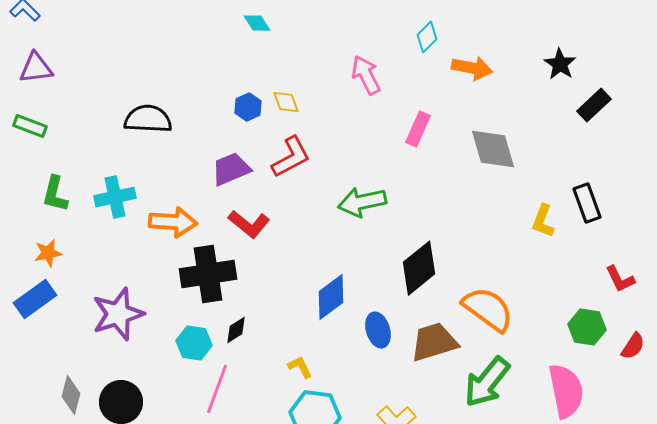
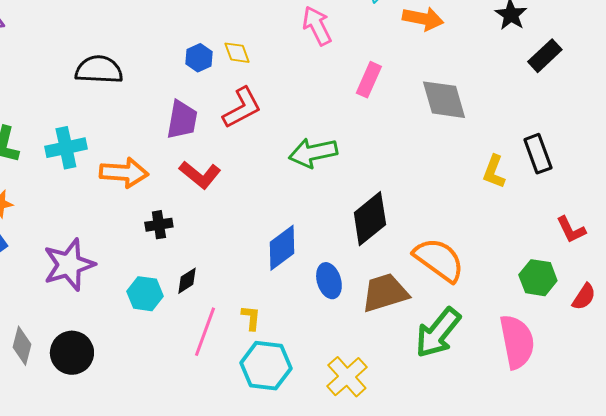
purple trapezoid: (231, 169) -> (182, 120), turned 123
black cross: (208, 274) -> (159, 225), size x0.5
yellow L-shape: (300, 367) -> (251, 318), turned 32
pink line: (217, 389) -> (205, 332), moved

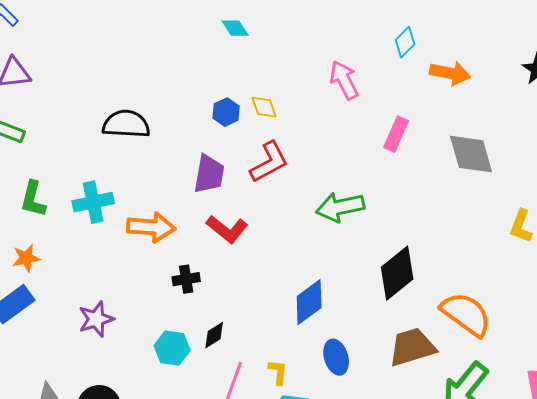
purple star: (69, 265) -> (96, 319), size x0.7
blue ellipse: (329, 281) -> (336, 357), moved

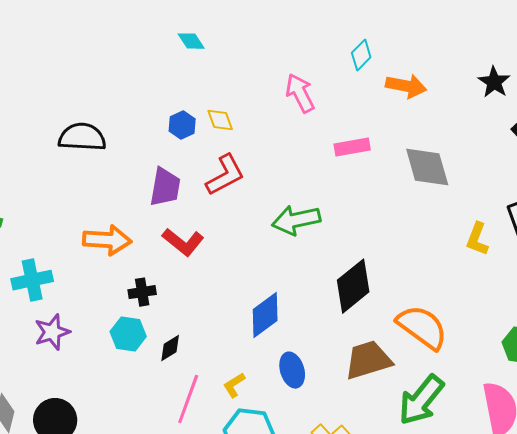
pink rectangle: (396, 134) -> (352, 147), turned 56
cyan cross: (93, 202) -> (32, 280), moved
cyan hexagon: (172, 348) -> (128, 334), moved
yellow L-shape: (278, 372) -> (234, 385), turned -128

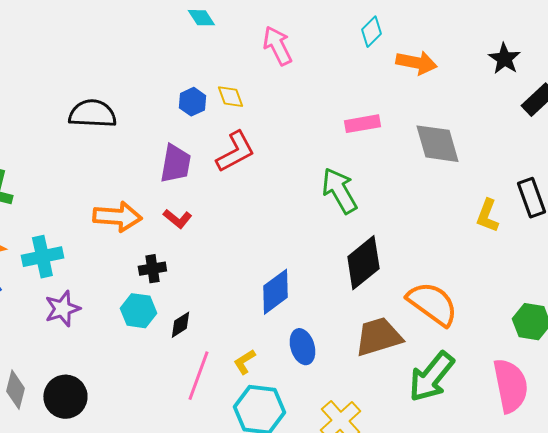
pink arrow: (300, 93) -> (277, 46), moved
green arrow: (296, 220) -> (339, 191), moved, turned 72
red L-shape: (183, 242) -> (177, 219), moved, size x0.7

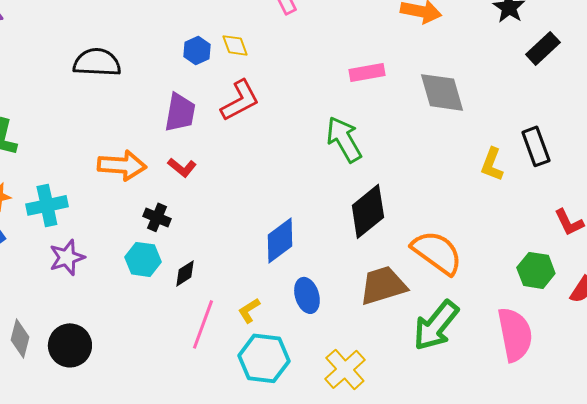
black cross: (152, 269) -> (157, 217), turned 32

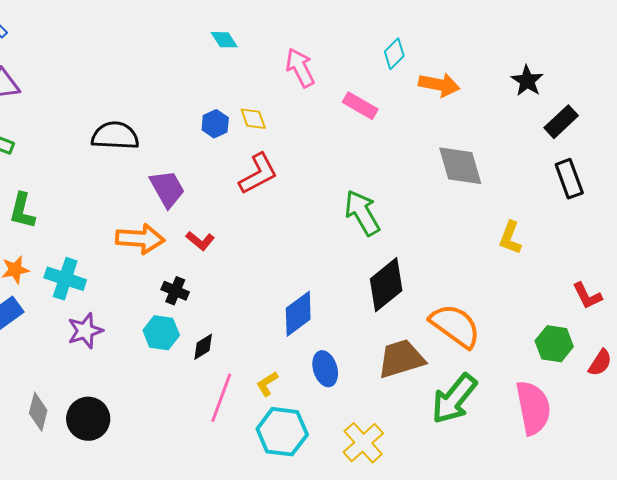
pink rectangle: (367, 72) -> (360, 106), moved, turned 40
purple trapezoid: (180, 112) -> (167, 189), moved, turned -39
black rectangle: (536, 146) -> (569, 179), moved
cyan cross: (47, 205) -> (65, 279), turned 30

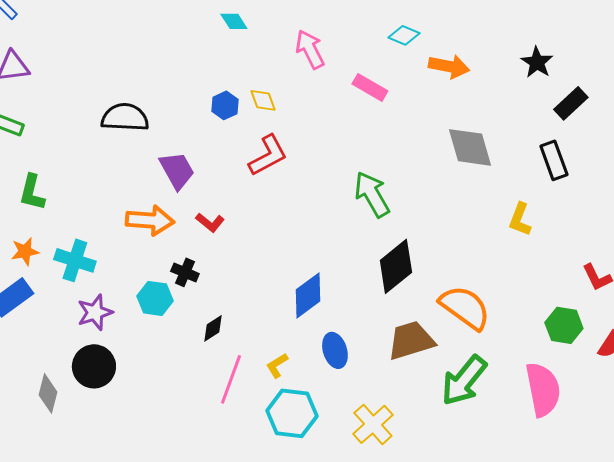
cyan diamond: (394, 54) -> (404, 35), turned 68
black rectangle: (569, 179) -> (554, 160), moved
cyan hexagon: (161, 333) -> (155, 298), moved
black circle: (88, 419) -> (94, 366), moved

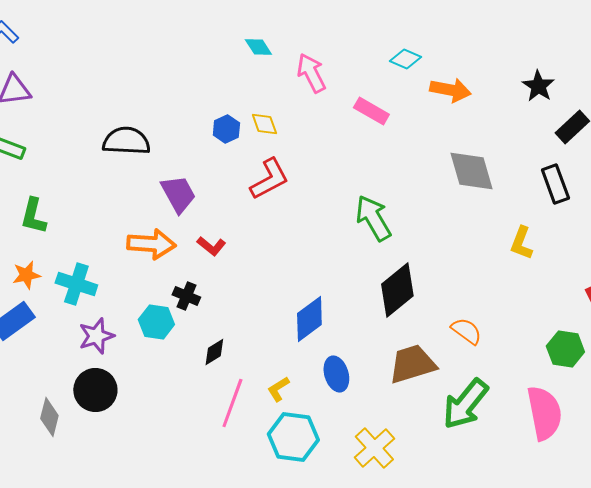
cyan diamond: (234, 21) -> (258, 47), moved
orange semicircle: (465, 307) -> (466, 331), size x0.6

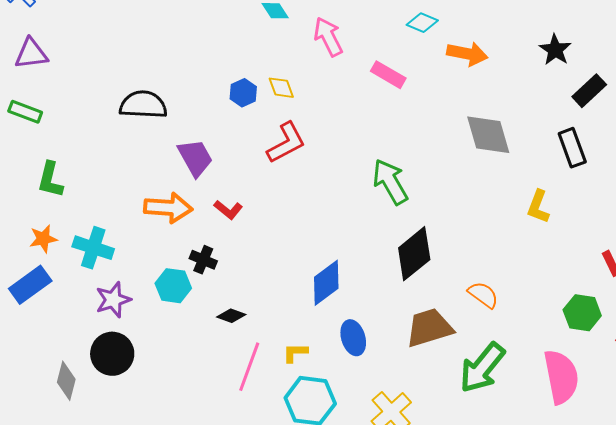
black diamond: (214, 352) -> (231, 316), turned 52
yellow L-shape: (278, 389) -> (295, 353), turned 32

